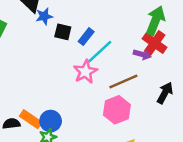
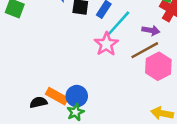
purple arrow: (142, 54) -> (151, 30), moved
pink hexagon: (117, 110) -> (158, 66), moved

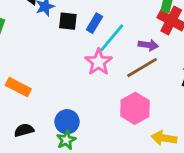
pink hexagon: (158, 66) -> (135, 108), moved
orange rectangle: (57, 96) -> (18, 87), moved

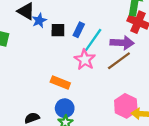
purple arrow: (148, 45) -> (122, 43), size x1.5
orange rectangle: (18, 87) -> (60, 82), moved
pink hexagon: (135, 108) -> (126, 106), moved

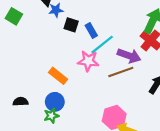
blue rectangle: (79, 30) -> (91, 30), turned -72
pink star: (85, 60) -> (88, 61), turned 30

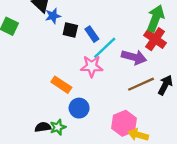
brown line: (121, 72) -> (141, 84), moved
black semicircle: (20, 102) -> (43, 127), moved
blue circle: (55, 102) -> (79, 108), moved

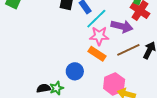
pink star: (92, 66) -> (99, 36), moved
orange rectangle: (61, 85) -> (97, 54), moved

